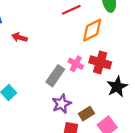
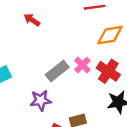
purple star: (62, 104) -> (41, 100), moved

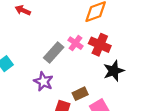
purple star: (41, 100) -> (43, 81), turned -30

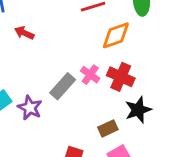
purple star: (43, 81) -> (30, 108), moved
brown rectangle: (80, 94) -> (108, 128), moved

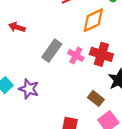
gray rectangle: (63, 86) -> (52, 51), moved
brown rectangle: (108, 128) -> (96, 98), turned 70

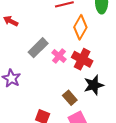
orange diamond: (93, 20) -> (80, 27), turned -45

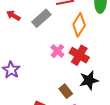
gray rectangle: (38, 48) -> (41, 18), moved

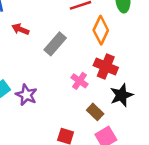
gray rectangle: (41, 18) -> (55, 44), moved
pink cross: (57, 51) -> (79, 81), moved

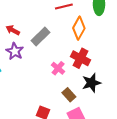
red arrow: (20, 29) -> (13, 30), moved
purple star: (26, 95) -> (15, 51), moved

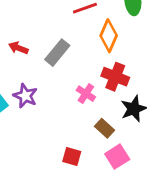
purple star: (15, 51) -> (25, 96), moved

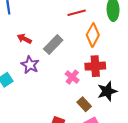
red cross: (115, 77) -> (95, 66), turned -30
purple star: (25, 96) -> (30, 65), moved

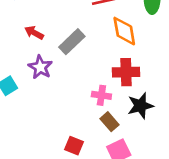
orange diamond: (93, 35) -> (124, 31), turned -40
pink cross: (72, 77) -> (101, 95), moved, turned -32

